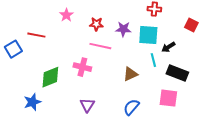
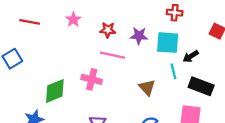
red line: (36, 35) -> (30, 22), moved
brown triangle: (130, 74) -> (147, 87), turned -49

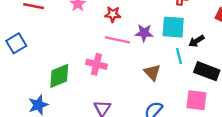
purple star: (139, 36) -> (144, 33), moved

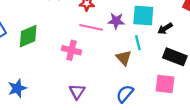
cyan line: (179, 56) -> (138, 43), moved
green diamond: (59, 76) -> (28, 36), moved

